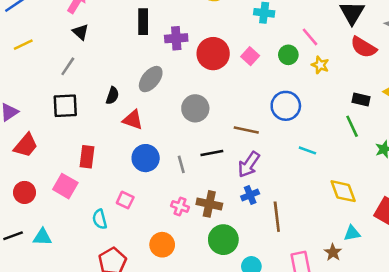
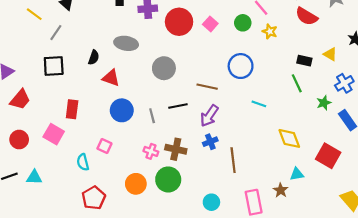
yellow line: (23, 45) -> (34, 14), moved, turned 63
gray ellipse: (151, 79) -> (126, 43), turned 60
green circle: (223, 240) -> (168, 179), moved

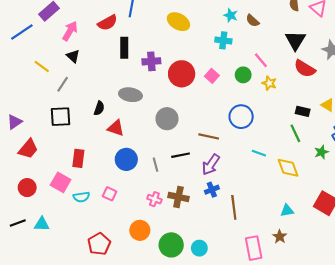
yellow diamond: (289, 138) -> (288, 168), moved
cyan semicircle: (83, 162) -> (81, 197), moved, turned -84
cyan triangle: (297, 174) -> (287, 211), moved
green circle: (168, 179) -> (171, 245), moved
cyan circle: (211, 202) -> (199, 248), moved

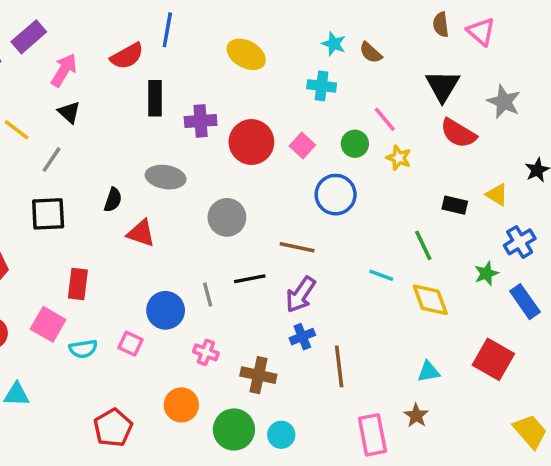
blue circle: (241, 117) -> (336, 195), moved
green line: (295, 133) -> (423, 245), moved
blue circle: (126, 159) -> (166, 310), moved
brown cross: (178, 197) -> (258, 375), moved

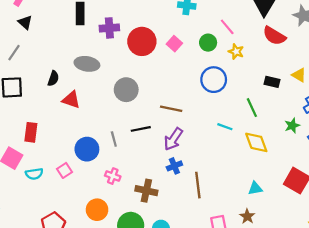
blue circle: (336, 195) -> (214, 80), moved
pink square: (130, 344) -> (64, 170), turned 32

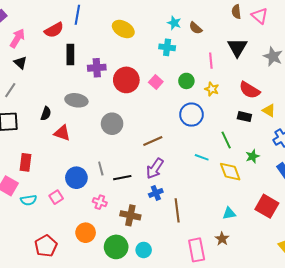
pink line: (227, 27) -> (211, 61), moved, turned 35
red semicircle: (274, 36) -> (250, 90), moved
brown line: (171, 109) -> (153, 141), turned -36
green star: (292, 126) -> (253, 156), moved
black line: (141, 129) -> (122, 178), moved

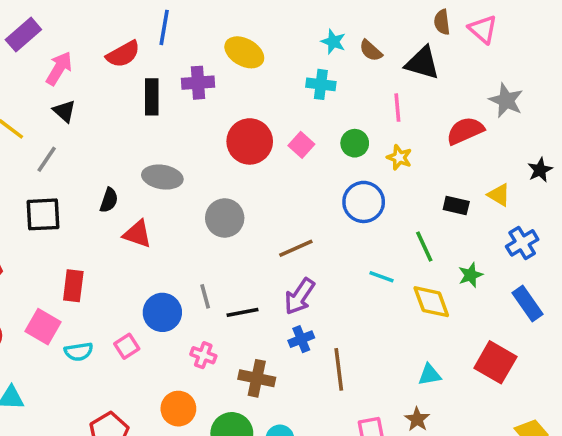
black triangle: (237, 47) -> (422, 63), moved, turned -45
purple cross: (97, 68) -> (198, 83), moved
red semicircle: (250, 90) -> (465, 131), moved, turned 125

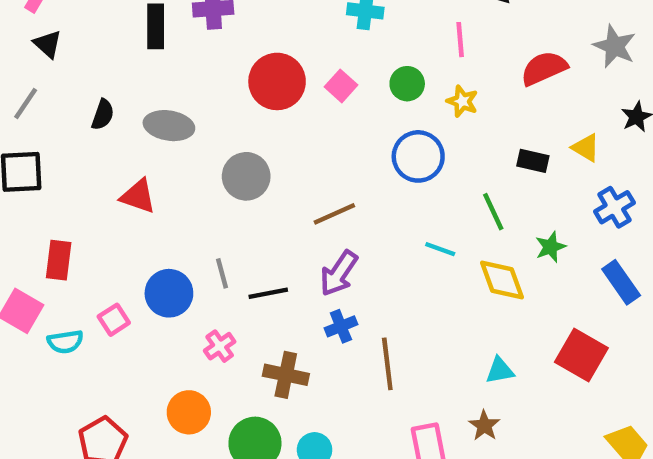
gray star: (506, 100) -> (614, 46), moved
black semicircle: (109, 200) -> (103, 115), moved
pink square: (127, 346) -> (114, 320), moved
pink cross: (203, 355) -> (220, 346), turned 35

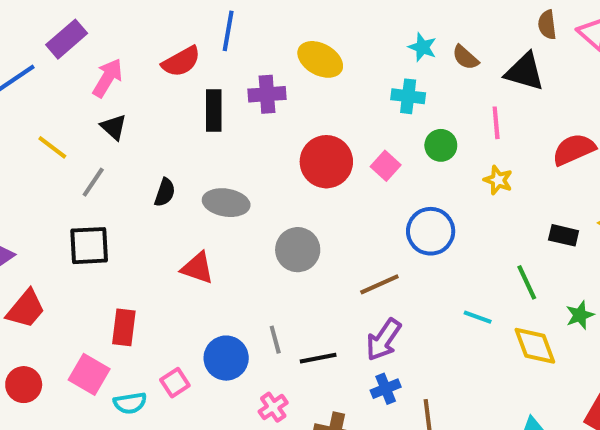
green circle: (407, 84) -> (441, 145), moved
blue circle: (418, 156) -> (431, 231), moved

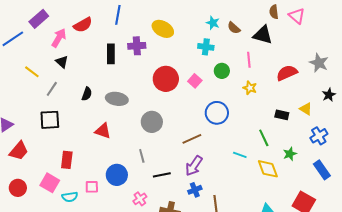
red semicircle: (181, 62) -> (83, 25), moved
gray line: (275, 340) -> (142, 156), moved
pink square: (175, 383) -> (92, 187), turned 32

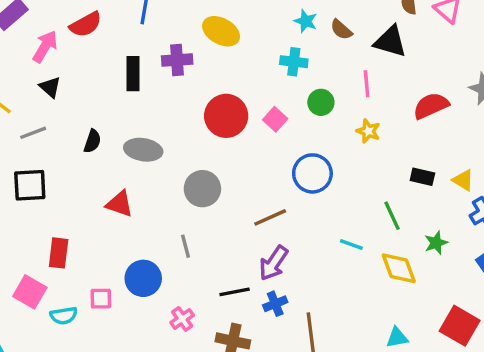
gray line: (52, 89) -> (33, 133), turned 35
yellow triangle: (306, 109) -> (463, 180), moved
black line: (162, 175) -> (235, 292), moved

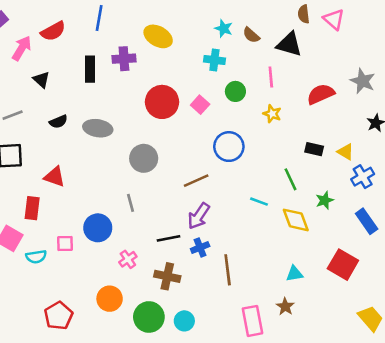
black triangle: (50, 87) -> (41, 80), moved
black semicircle: (92, 141) -> (58, 122), turned 48
red triangle: (120, 204) -> (54, 177), moved

